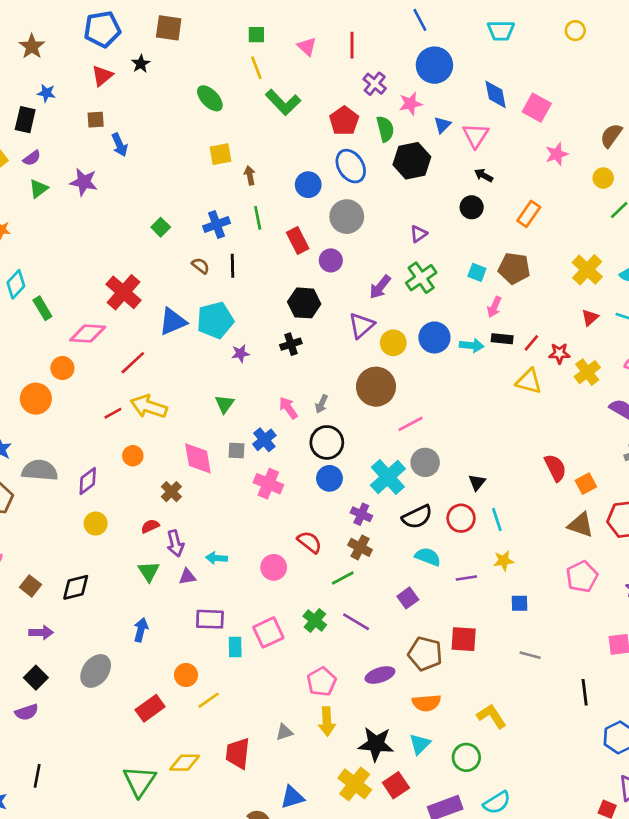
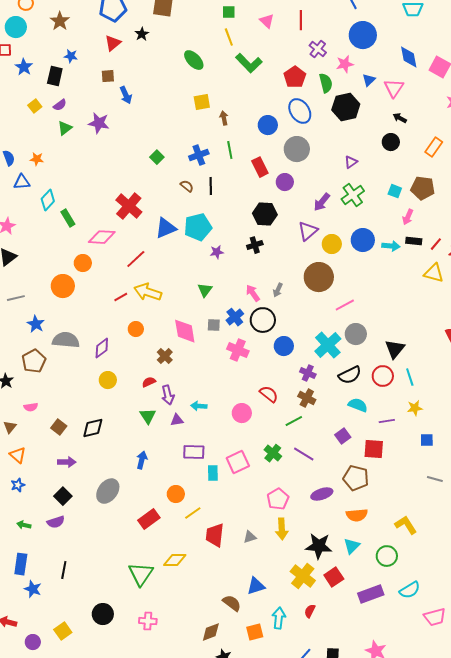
black circle: (327, 442) -> (263, 320), moved
black triangle: (477, 482) -> (395, 349), size x1.5
red square: (464, 639) -> (374, 449), moved
red trapezoid: (238, 753) -> (215, 535), moved

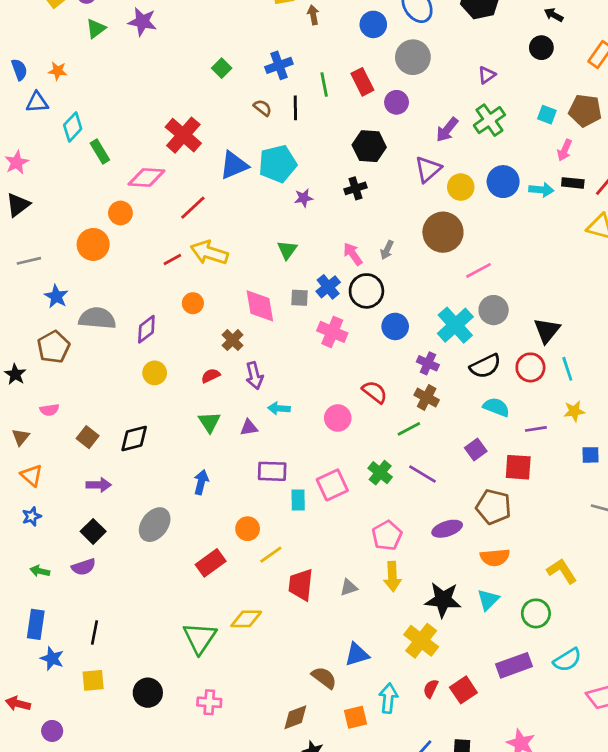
green line: (230, 150) -> (324, 85), moved
purple arrow: (168, 395) -> (254, 376), moved
red square: (334, 577) -> (463, 690), moved
yellow square: (63, 631) -> (93, 680), moved, turned 30

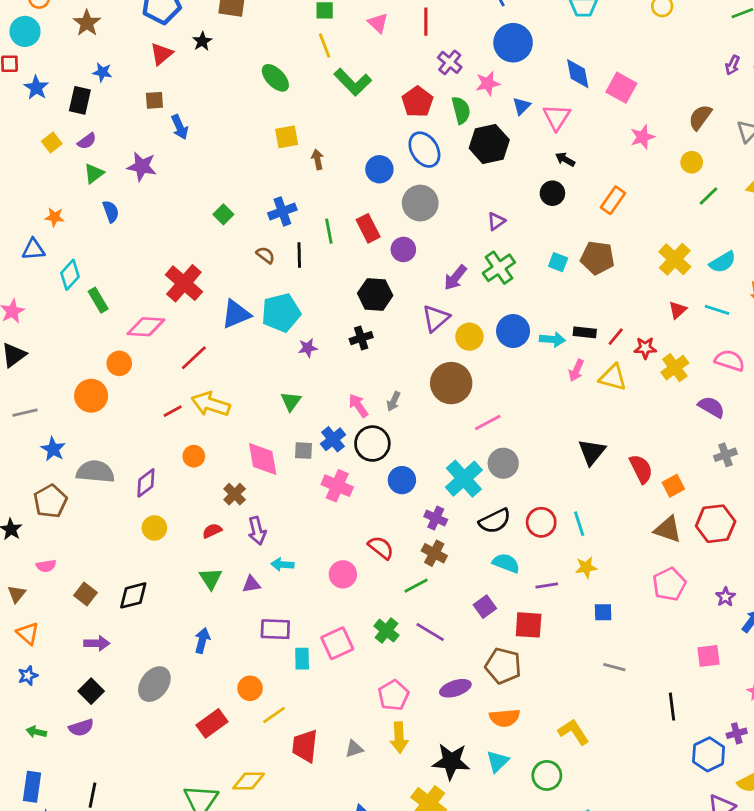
blue semicircle: (19, 70) -> (111, 211), moved
pink arrow: (565, 150) -> (576, 370), moved
black triangle: (547, 331) -> (592, 452), moved

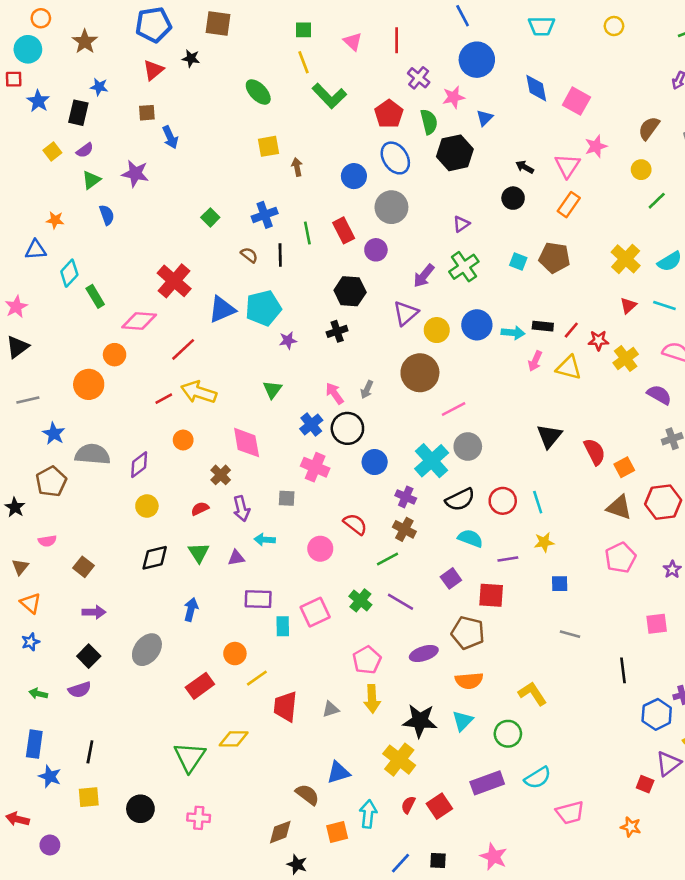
black star: (202, 41) -> (191, 58), turned -30
pink triangle: (557, 117) -> (567, 166), moved
gray square: (303, 451) -> (287, 498), moved
black diamond: (133, 595) -> (155, 558), moved

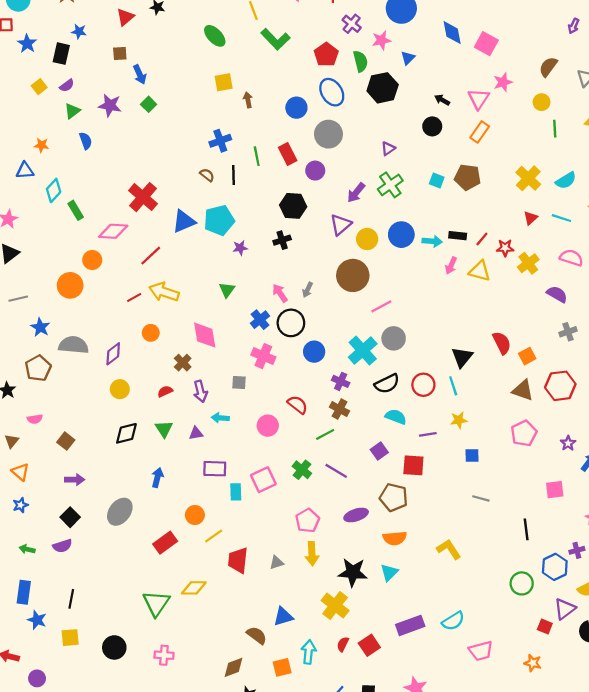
green line: (657, 201) -> (555, 129), turned -49
green square: (210, 217) -> (149, 104), moved
black triangle: (549, 436) -> (462, 357), moved
green circle: (508, 734) -> (522, 583), moved

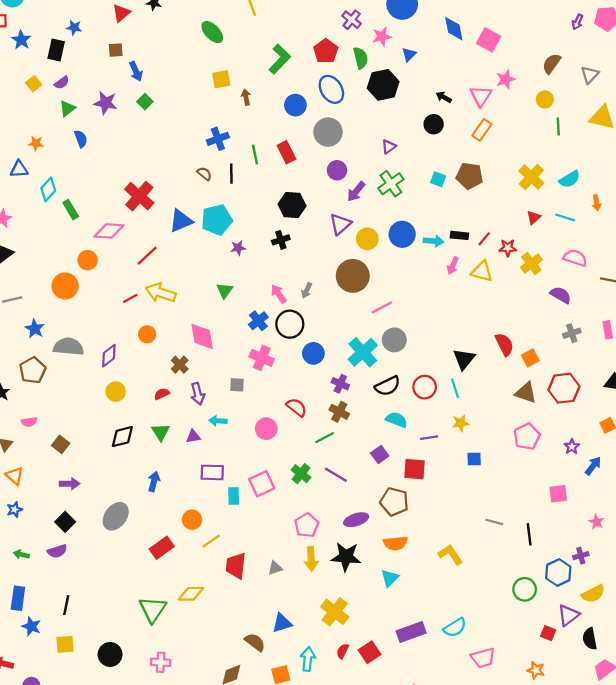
green L-shape: (275, 39) -> (280, 59), moved, turned -92
purple circle: (315, 171) -> (337, 170), moved
gray line: (481, 498) -> (494, 522), moved
black star: (353, 572) -> (346, 557), moved

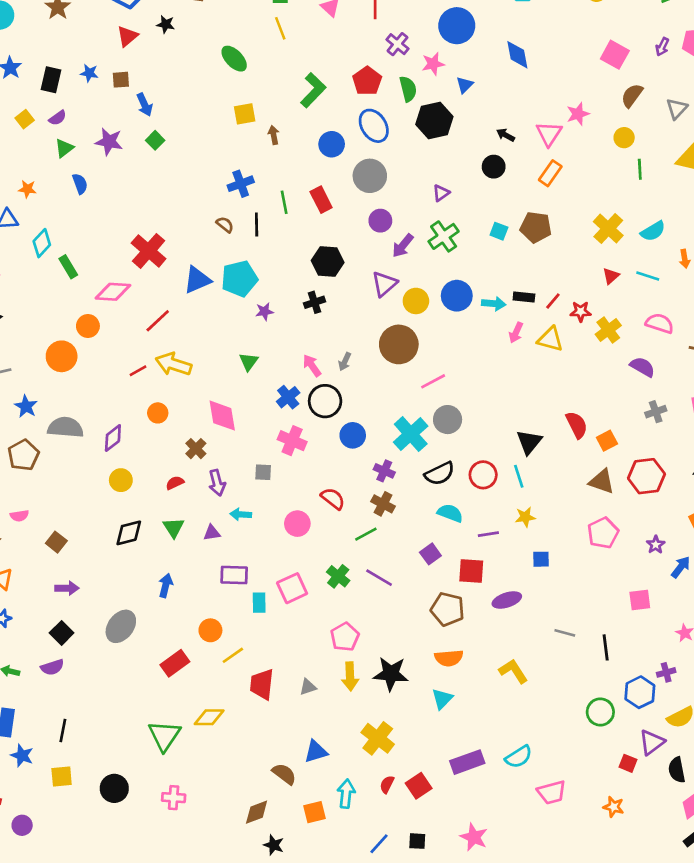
blue star: (74, 28) -> (89, 73), moved
pink square: (489, 40) -> (615, 55), moved
purple ellipse: (356, 520) -> (507, 600), moved

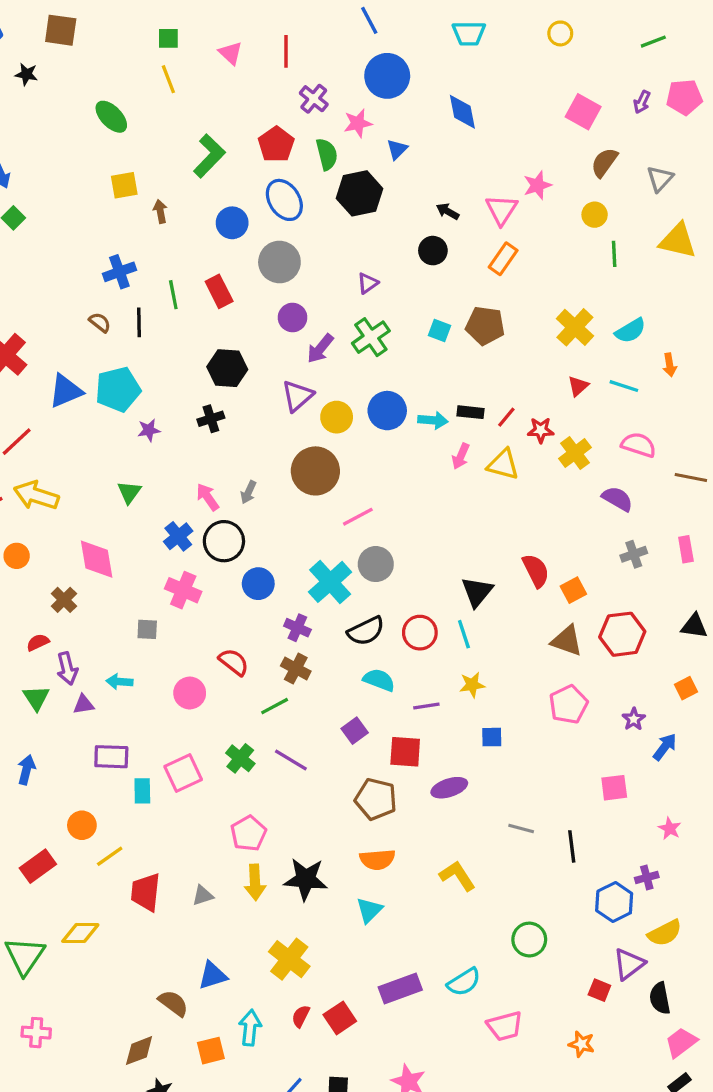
purple arrow: (217, 483) -> (67, 669), moved
green circle: (600, 712) -> (529, 940), moved

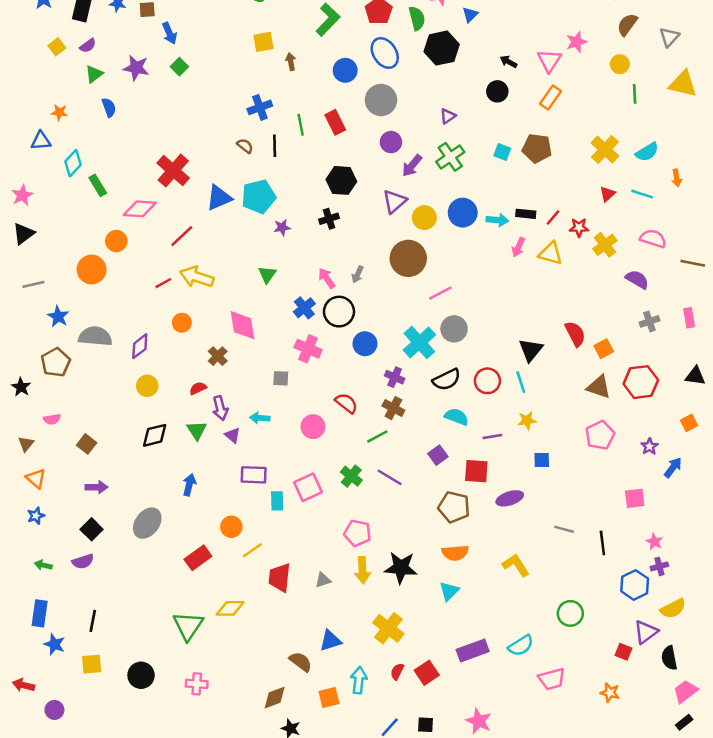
purple triangle: (84, 704) -> (233, 435), turned 49
pink star: (670, 829) -> (654, 542), moved
pink pentagon: (248, 833) -> (358, 533), turned -30

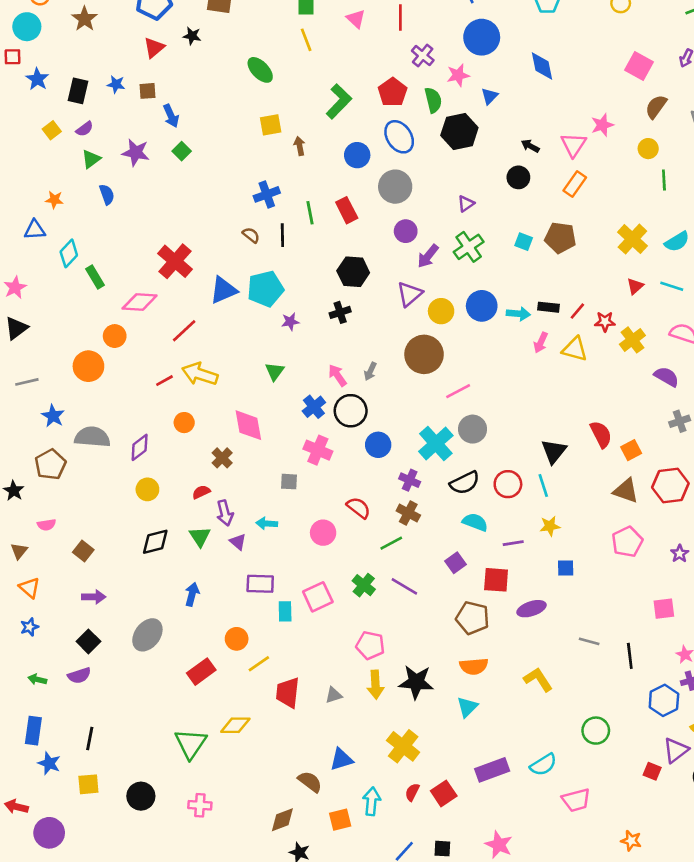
orange star: (610, 693) -> (631, 841), moved
purple circle: (54, 710) -> (49, 833), size x1.5

